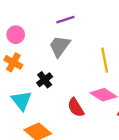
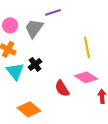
gray trapezoid: (60, 46) -> (34, 28), moved
cyan triangle: (21, 101) -> (15, 71), moved

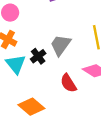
gray trapezoid: (34, 28) -> (61, 45), moved

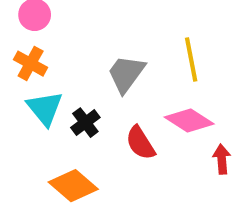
black cross: (38, 56) -> (85, 123), moved

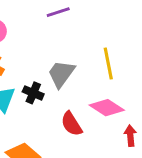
black cross: (85, 123) -> (33, 93), moved, turned -30

